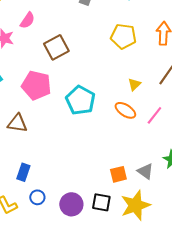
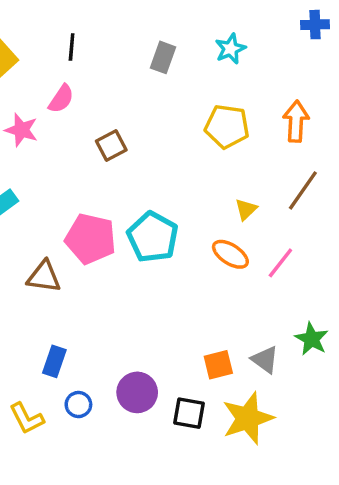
brown square: (56, 47) -> (111, 145), size x0.7
pink pentagon: (36, 85) -> (91, 239), moved
purple circle: (71, 204) -> (137, 392), moved

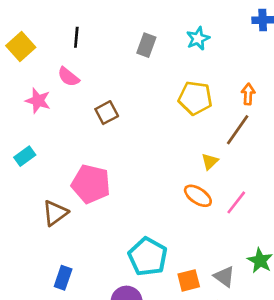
pink semicircle: (61, 99) -> (68, 77), turned 95
orange arrow: (296, 121) -> (248, 94), size x0.7
brown line: (303, 190) -> (238, 130), moved
cyan pentagon: (153, 237) -> (148, 257), moved
brown triangle: (44, 277) -> (55, 213), turned -44

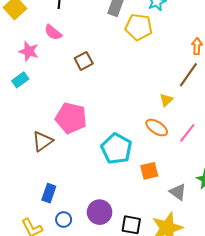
yellow pentagon: (195, 98) -> (139, 27), moved
cyan rectangle: (25, 156) -> (20, 80), moved
cyan pentagon: (148, 257) -> (116, 149), moved
orange square: (189, 280) -> (149, 171), moved

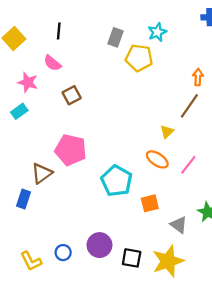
brown square: (84, 61) -> (72, 95), moved
blue rectangle: (49, 193) -> (23, 199), moved

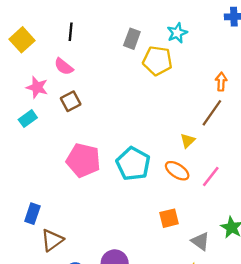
brown square: (72, 95) -> (71, 101), moved
brown triangle: (42, 173) -> (52, 240), moved
cyan pentagon: (117, 181) -> (133, 164), moved

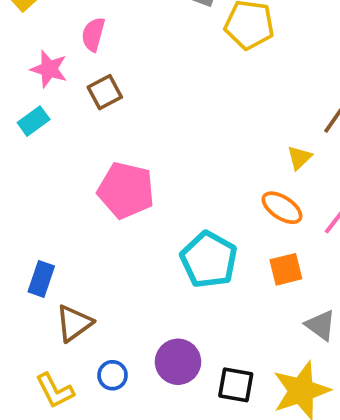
pink semicircle: (64, 67) -> (93, 34), turned 66
cyan pentagon: (133, 164) -> (209, 260), moved
orange square: (169, 218) -> (286, 269), moved

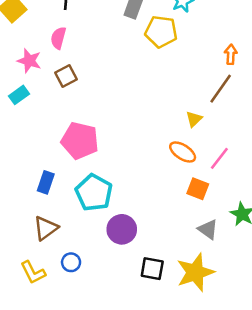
cyan pentagon: (209, 260) -> (94, 193), moved
orange square: (286, 269) -> (198, 189), moved, turned 35
blue rectangle: (41, 279) -> (46, 182), moved
purple circle: (178, 362) -> (122, 229), moved

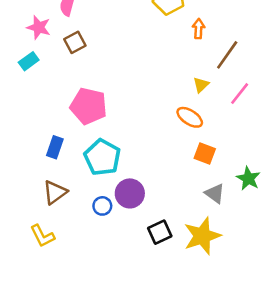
orange arrow: (231, 54) -> (198, 29), moved
pink line: (219, 158) -> (240, 94), moved
blue circle: (71, 262) -> (102, 206), moved
black square: (152, 269) -> (160, 232), turned -35

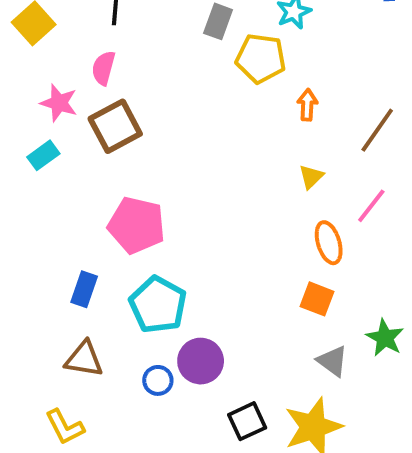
brown square: (75, 42) -> (115, 126), size x1.5
brown line: (227, 55) -> (377, 130), moved
yellow triangle: (201, 85) -> (311, 177), moved
orange ellipse: (190, 117) -> (329, 243), moved, turned 40
brown triangle: (55, 192) -> (84, 359), turned 45

